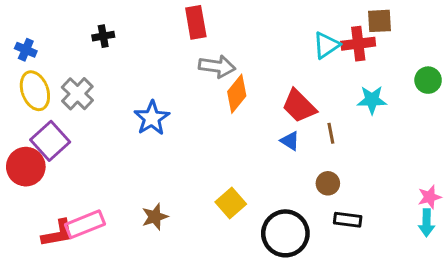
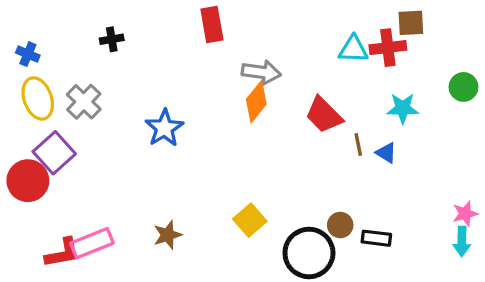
cyan triangle: (326, 45) -> (353, 49), turned 36
gray arrow: (217, 66) -> (261, 72), moved
blue triangle: (290, 141) -> (386, 153), moved
brown circle: (328, 183) -> (340, 225), moved

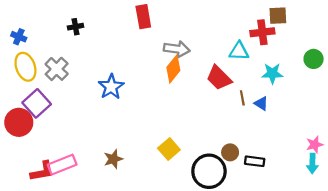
cyan triangle: (353, 49) -> (239, 51), moved

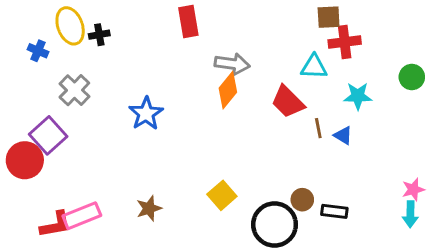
brown square: (278, 16) -> (329, 17), moved
blue cross: (19, 37) -> (38, 51), moved
yellow ellipse: (25, 67) -> (70, 26), moved

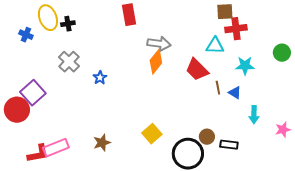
gray cross: (74, 90) -> (69, 62), moved
blue star: (146, 114) -> (100, 78), size x0.6
cyan arrow: (410, 214) -> (254, 115), moved

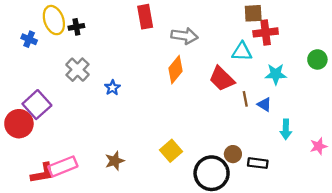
gray arrow: (159, 44) -> (185, 36), moved

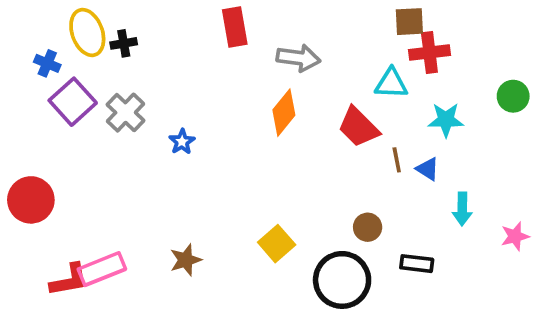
purple square: (37, 105) -> (73, 102), moved
brown circle: (233, 154) -> (368, 227), moved

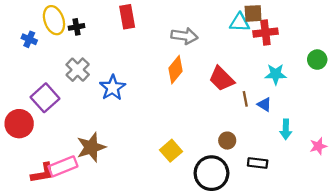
red rectangle: (235, 27) -> (127, 17), moved
cyan triangle: (391, 83) -> (240, 22), moved
purple square: (73, 102) -> (45, 98), moved
blue star: (182, 142) -> (112, 88), size x1.6
brown star: (186, 260) -> (91, 147), moved, size x1.5

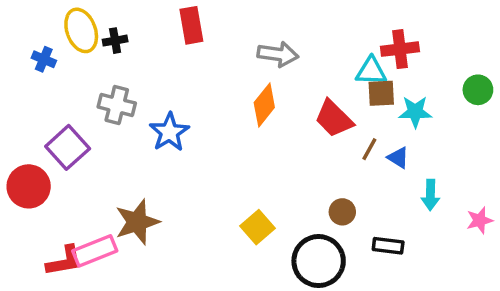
brown square: (253, 13) -> (381, 93), moved
cyan triangle: (240, 22) -> (371, 71), moved
gray cross: (78, 70) -> (117, 105), turned -30
brown line: (245, 99) -> (369, 149), turned 40

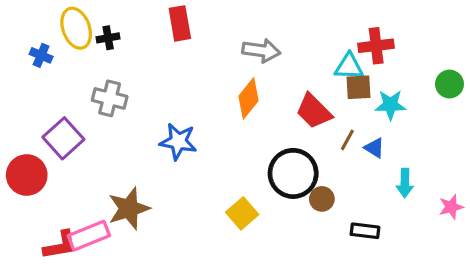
blue star: (169, 132) -> (178, 141), moved, turned -30
black circle: (319, 261) -> (293, 173), moved

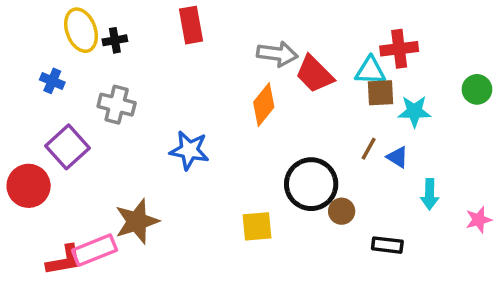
blue cross: (41, 55) -> (52, 81), moved
red trapezoid: (314, 111) -> (315, 74), moved
yellow square: (242, 213) -> (257, 226), turned 36

